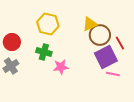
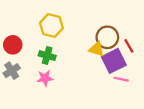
yellow triangle: (90, 24) -> (97, 49), moved, turned 42
pink star: (61, 67) -> (45, 78), moved

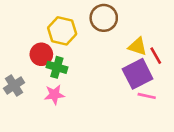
brown circle: (107, 37) -> (104, 18), moved
red circle: (13, 45) -> (41, 54), moved
yellow triangle: (97, 49) -> (138, 46), moved

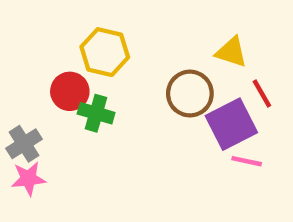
brown circle: (104, 18) -> (190, 94), moved
yellow triangle: (138, 46) -> (231, 52), moved
pink star: (54, 95) -> (28, 179), moved

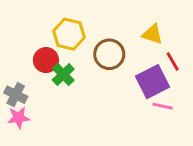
brown circle: (190, 94) -> (109, 54), moved
green cross: (96, 113) -> (63, 74), turned 30
gray cross: (24, 144) -> (16, 95), turned -30

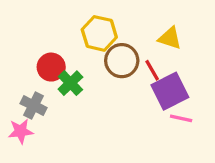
yellow hexagon: (69, 34) -> (99, 33), moved
red line: (173, 61) -> (152, 70), moved
gray cross: (16, 95) -> (34, 106), moved

